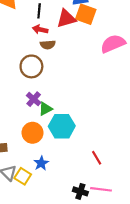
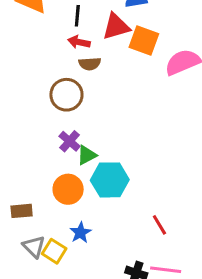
orange square: (86, 14) -> (144, 41), moved

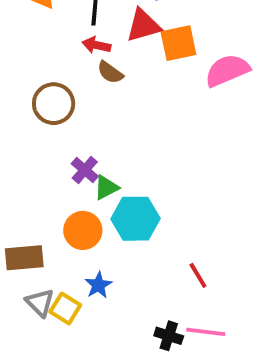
orange square: (144, 41) -> (178, 43), turned -32
brown semicircle: (90, 64) -> (110, 72), turned 40
brown circle: (66, 95) -> (54, 104), moved
brown rectangle: (22, 211) -> (24, 258), size x1.4

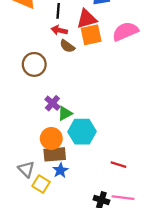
orange square: (178, 43) -> (91, 35), moved
pink semicircle: (227, 70) -> (125, 31), moved
brown rectangle: (24, 258) -> (55, 154), moved
red line: (198, 275) -> (118, 165), turned -42
gray triangle: (40, 303) -> (26, 169), moved

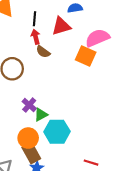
red arrow: (59, 30) -> (36, 37), turned 64
orange square: (91, 35) -> (86, 56), moved, turned 36
brown rectangle: (55, 154) -> (31, 153), turned 66

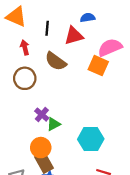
red arrow: (36, 37) -> (25, 47), moved
brown semicircle: (43, 52) -> (56, 61), size x1.5
cyan hexagon: (57, 132) -> (91, 139), moved

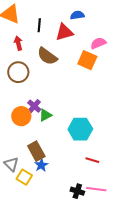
pink semicircle: (110, 47) -> (98, 43), size x0.7
orange circle: (41, 148) -> (21, 116), moved

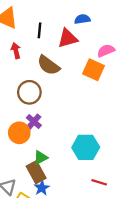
brown circle: (18, 72) -> (29, 92), moved
green triangle: (45, 115) -> (41, 158), moved

